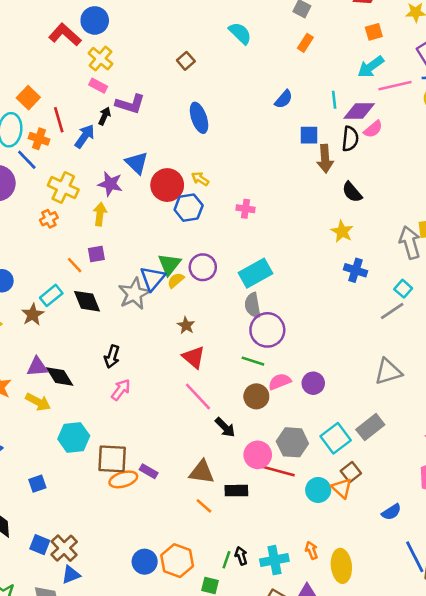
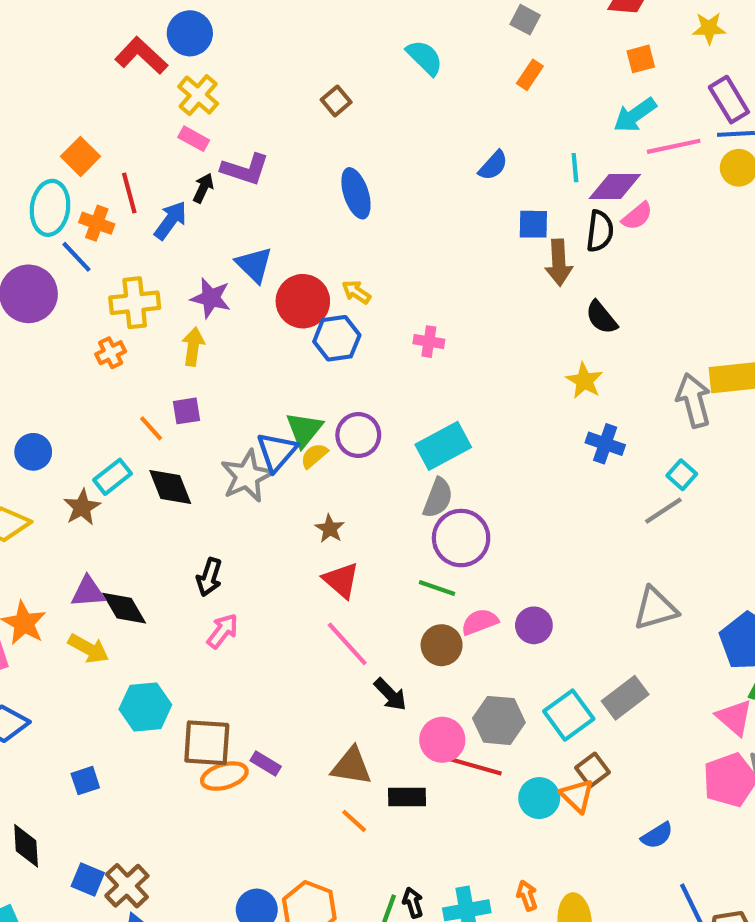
yellow cross: (63, 188) -> (135, 303), turned -32
gray semicircle: (253, 305) -> (438, 498), turned -150

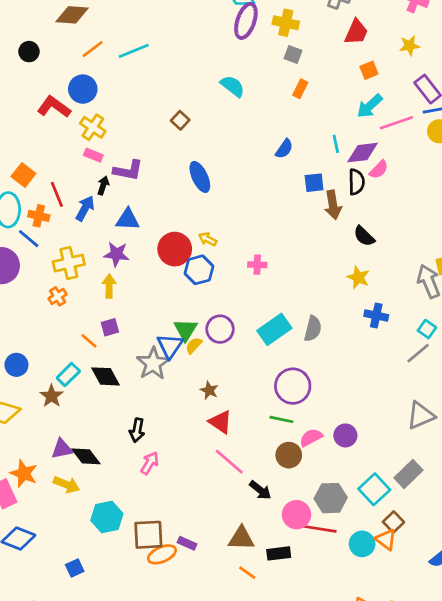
blue triangle: (254, 265) -> (128, 219), moved, turned -35
gray semicircle: (438, 498) -> (313, 329), moved

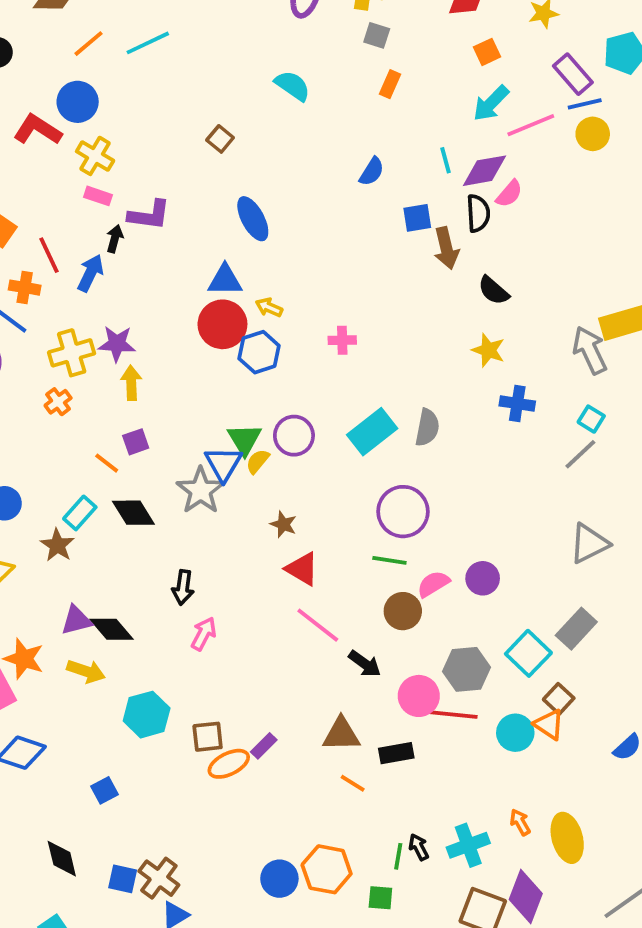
blue triangle: (128, 219) -> (225, 280), moved
purple star: (116, 254) -> (117, 344), moved
brown square: (148, 535) -> (208, 737), size x0.7
purple rectangle: (187, 543) -> (264, 746), turned -66

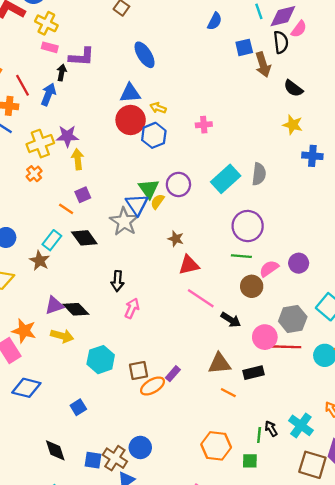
red triangle: (302, 569) -> (189, 265), turned -40
cyan cross: (468, 845) -> (301, 425), turned -30
blue circle: (279, 879) -> (140, 447), moved

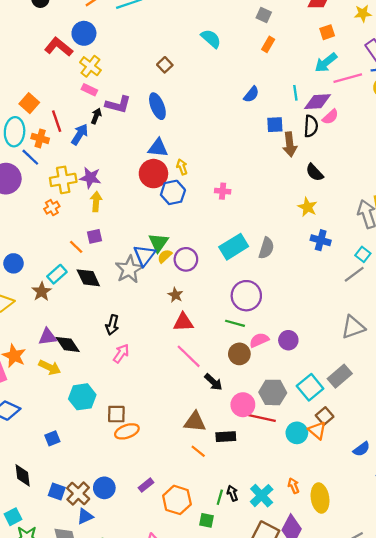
blue ellipse: (145, 55) -> (157, 106), moved
yellow arrow: (158, 108) -> (182, 167), turned 40
purple circle: (178, 184) -> (186, 259), moved
purple rectangle: (173, 374) -> (146, 485), moved

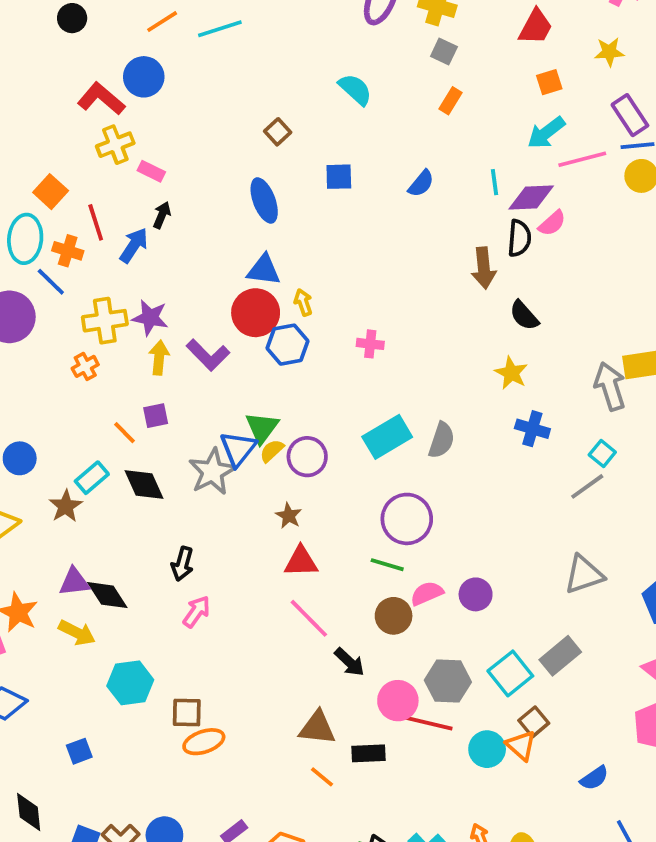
yellow cross: (90, 66) -> (115, 145), moved, turned 30
purple L-shape: (118, 105) -> (208, 355), moved, turned 30
blue square: (275, 125) -> (339, 177), moved

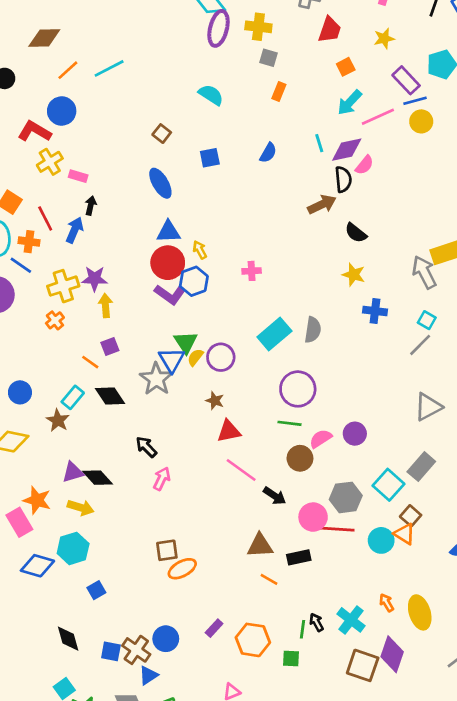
brown arrow: (484, 268) -> (322, 204), turned -100
purple L-shape: (208, 355) -> (170, 295), moved
black arrow: (182, 564) -> (146, 447), turned 130
cyan hexagon: (130, 683) -> (73, 548), moved

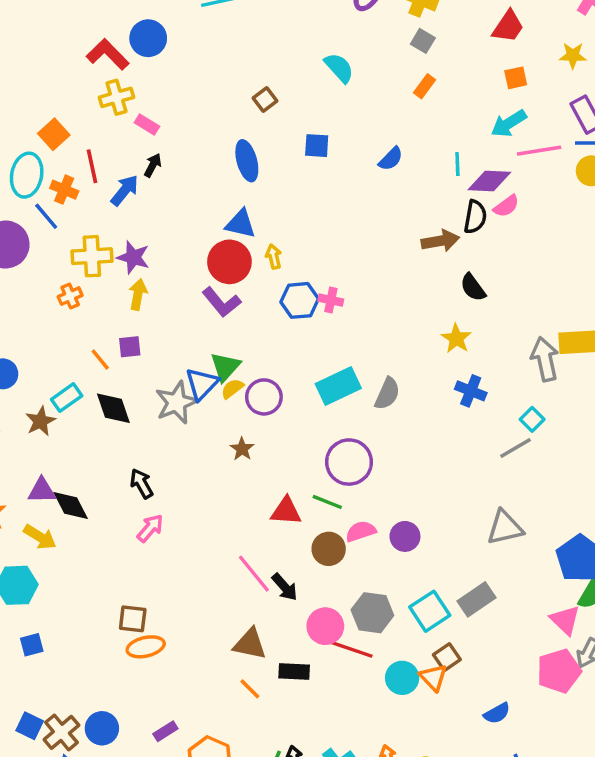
blue hexagon: (194, 281) -> (300, 300), moved
red triangle: (229, 431) -> (286, 511), moved
pink line: (241, 470) -> (254, 574), moved

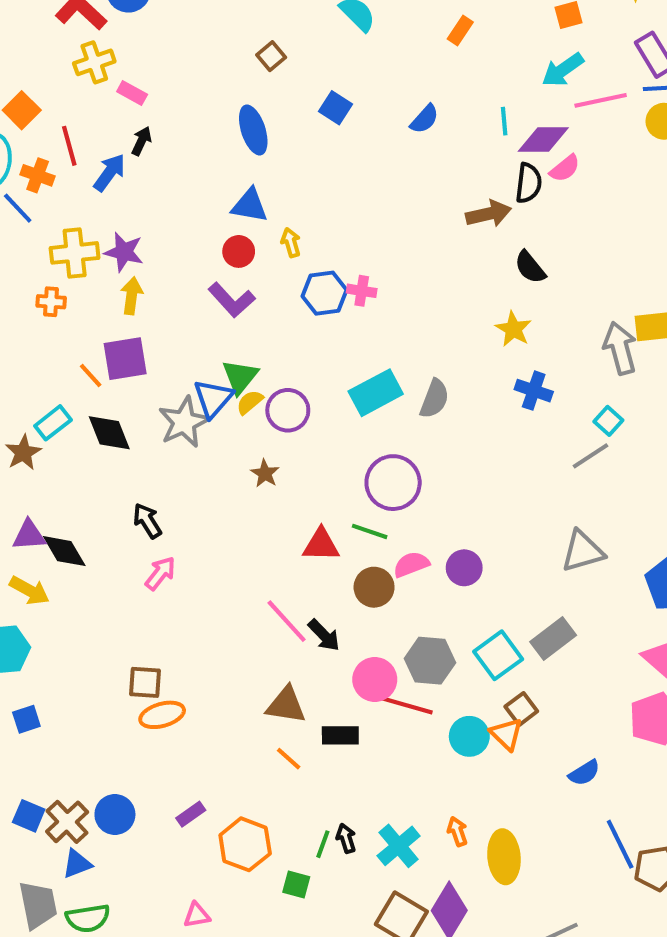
blue square: (317, 146) -> (335, 108), turned 32
red circle: (229, 262) -> (239, 251), size x0.6
orange cross: (70, 296) -> (51, 302), turned 30
purple square: (130, 347) -> (125, 359), size x1.6

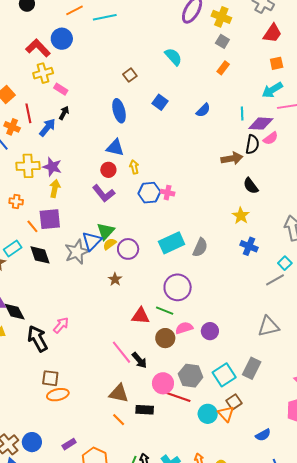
orange cross: (51, 302) -> (16, 201), moved
black arrow: (147, 521) -> (38, 339), moved, size x1.5
gray rectangle: (553, 638) -> (252, 368), turned -30

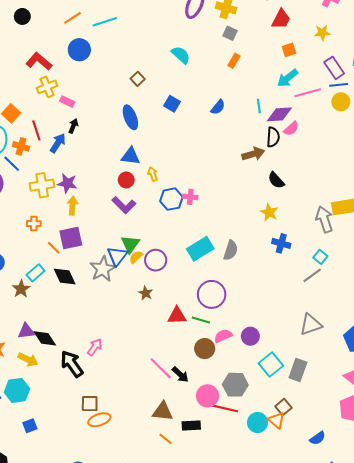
blue circle: (62, 39) -> (79, 50), moved
red triangle: (140, 316) -> (177, 316), moved
cyan square: (224, 375) -> (271, 365), moved

